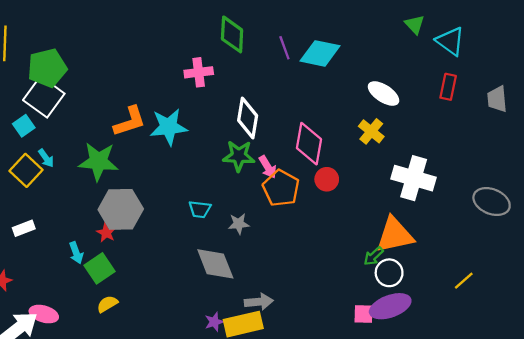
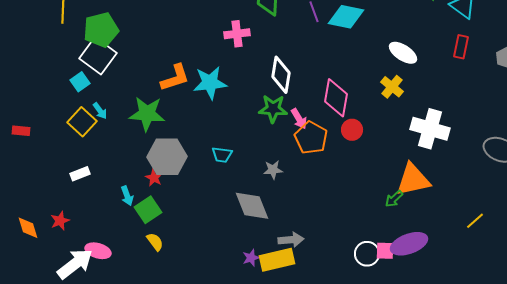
cyan trapezoid: (200, 209) -> (222, 155), moved
white circle: (389, 273) -> (367, 254), moved
yellow semicircle: (107, 304) -> (155, 242), turned 84

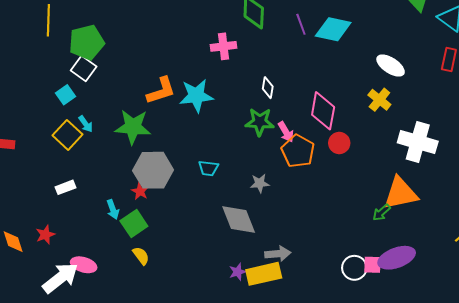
white square: (98, 56) -> (84, 69), size x0.7
white diamond: (281, 75) -> (268, 88), size x0.6

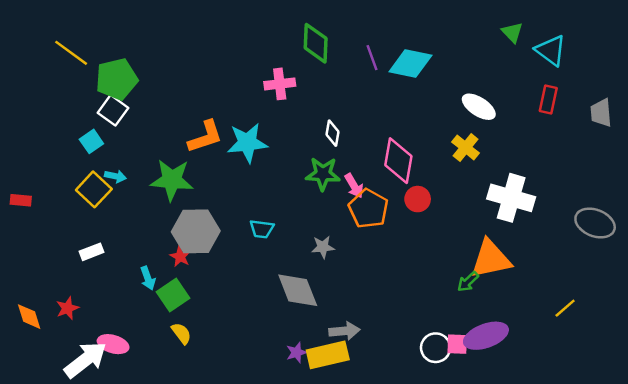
yellow line: (48, 20) -> (71, 53), turned -56
cyan arrow: (86, 124) -> (115, 176), turned -42

